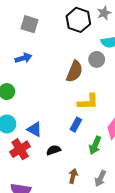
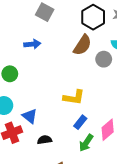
brown semicircle: (74, 71) -> (82, 45), moved
yellow L-shape: (88, 102) -> (74, 97), moved
blue rectangle: (76, 125) -> (80, 122), moved

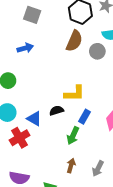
black semicircle: (45, 140) -> (57, 111), moved
green arrow: (86, 143) -> (73, 136), moved

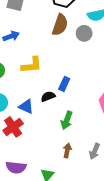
yellow L-shape: (74, 93) -> (32, 65), moved
blue rectangle: (85, 117) -> (64, 84), moved

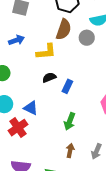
yellow L-shape: (32, 65) -> (46, 52), moved
black semicircle: (48, 96) -> (49, 77), moved

